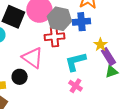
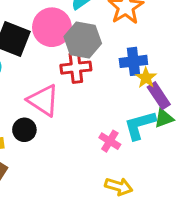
blue cross: (81, 22) -> (133, 61), moved
cyan L-shape: (76, 62) -> (140, 125), moved

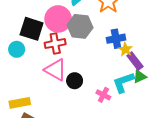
red cross: (76, 68) -> (55, 43), moved
black circle: (24, 130) -> (75, 81), moved

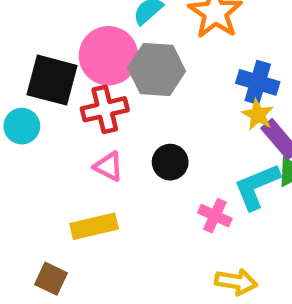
blue cross: (116, 39) -> (258, 82), moved, turned 30
pink triangle: (56, 70) -> (108, 166), size x0.6
black circle: (75, 81) -> (170, 162), moved
yellow rectangle: (20, 103) -> (94, 226), moved

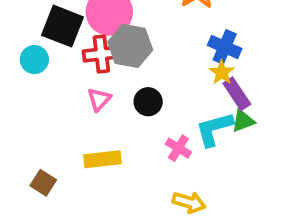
gray hexagon: (157, 69) -> (130, 46), moved
pink triangle: (108, 166) -> (99, 99), turned 40
yellow rectangle: (94, 226) -> (103, 159), moved

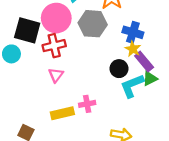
gray hexagon: (130, 46) -> (93, 24), moved
black circle: (148, 102) -> (119, 69), moved
pink cross: (178, 148) -> (87, 104), moved, turned -35

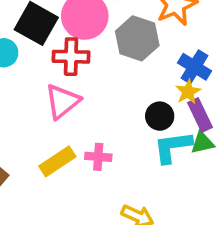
pink triangle: (56, 75) -> (62, 101), size x1.5
yellow rectangle: (62, 113) -> (57, 161), turned -35

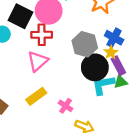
gray hexagon: (137, 38) -> (85, 44), moved
black circle: (160, 116) -> (95, 67), size x1.6
pink cross: (98, 157) -> (65, 106), moved, turned 32

